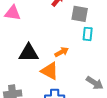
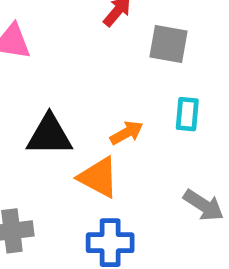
cyan rectangle: (88, 34) -> (187, 114), moved

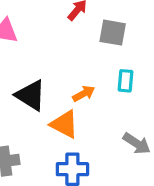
black triangle: (49, 135) -> (31, 95), turned 32

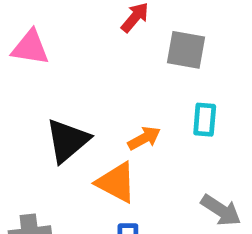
black triangle: (31, 95) -> (67, 141), turned 48

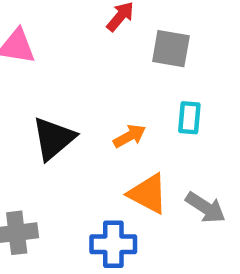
orange triangle: (116, 182) -> (148, 194), moved

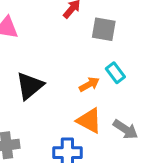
cyan rectangle: (189, 118) -> (115, 73), turned -42
orange arrow: (129, 136) -> (89, 84), moved

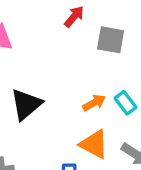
cyan rectangle: (115, 73) -> (125, 103), moved

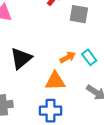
orange triangle: (94, 144) -> (55, 81), moved, turned -30

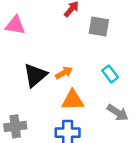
orange arrow: (68, 57) -> (64, 73), moved

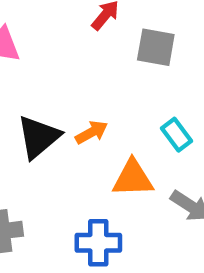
orange triangle: (73, 100) -> (133, 178), moved

